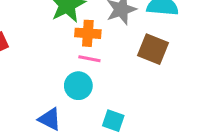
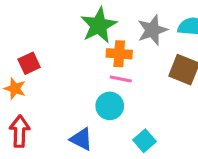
cyan square: (113, 121) -> (145, 141), turned 30

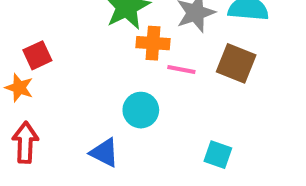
pink line: (121, 79) -> (181, 69), moved
cyan square: (145, 141) -> (218, 155), moved, turned -30

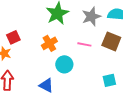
orange cross: (153, 43) -> (49, 43), moved, turned -35
cyan square: (218, 155) -> (109, 80), moved, turned -32

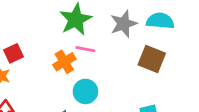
pink line: (84, 44) -> (85, 49), moved

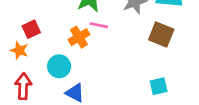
cyan circle: (85, 91) -> (59, 66), moved

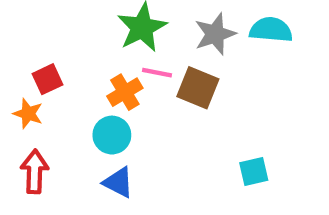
brown square: (161, 34) -> (198, 88), moved
cyan circle: (59, 66) -> (112, 135), moved

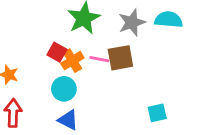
pink line: (157, 73) -> (99, 59), moved
red square: (47, 79) -> (57, 52), moved, turned -36
brown square: (198, 88) -> (120, 58), turned -32

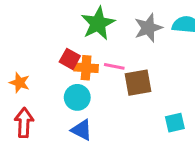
brown square: (120, 58) -> (138, 83), moved
orange cross: (72, 61) -> (86, 68), turned 35

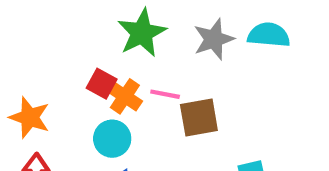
orange cross: (86, 68) -> (125, 96), turned 30
orange star: (20, 83) -> (30, 117), size x1.4

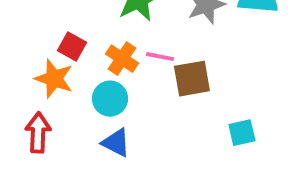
red square: (102, 84) -> (72, 47), moved
orange star: (30, 117) -> (54, 79), moved

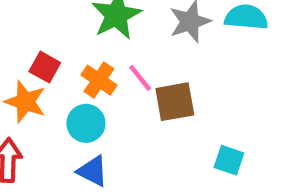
pink line: (160, 57) -> (140, 78), turned 40
cyan square: (242, 133) -> (229, 160), turned 32

